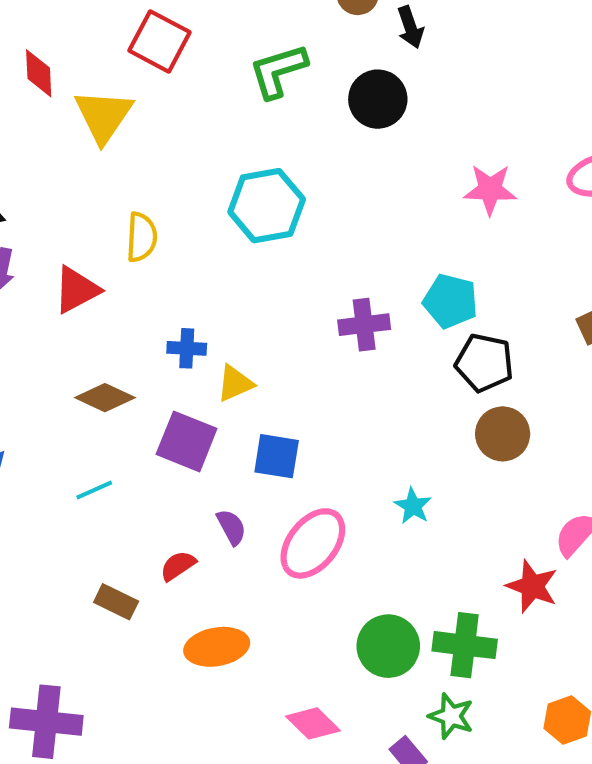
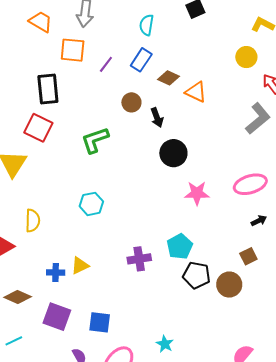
black circle: (378, 99) -> (173, 153), moved
cyan hexagon: (267, 206) -> (91, 204), size x0.7
cyan pentagon: (450, 301) -> (180, 246), turned 30
yellow triangle: (235, 383) -> (80, 265), moved
brown circle: (503, 434) -> (229, 285), moved

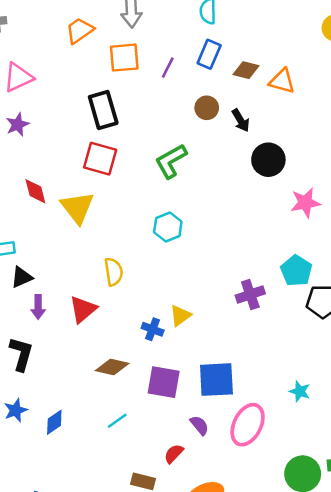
orange trapezoid: (41, 22) -> (80, 30), turned -55
cyan hexagon: (91, 204) -> (168, 227), moved
blue cross: (56, 273) -> (153, 329), turned 30
blue square: (100, 322) -> (216, 380), size x1.4

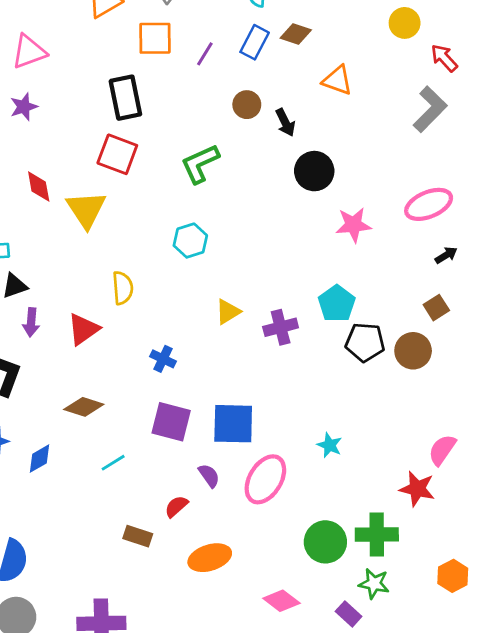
brown diamond: (246, 70) -> (296, 34), moved
yellow triangle: (180, 315) -> (228, 312), moved
brown diamond: (112, 367) -> (84, 407), moved

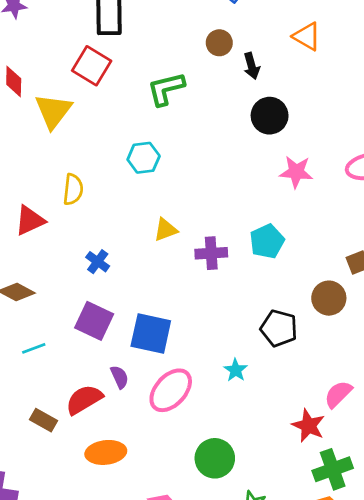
black pentagon: (365, 342) -> (279, 328), moved
red semicircle: (176, 506) -> (84, 400), size x1.6
green cross: (377, 534) -> (333, 469), moved, turned -30

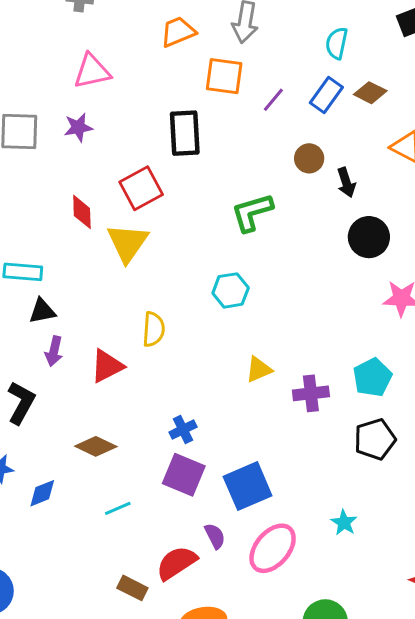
red square: (92, 66) -> (141, 188), moved, turned 33
blue cross: (98, 262) -> (183, 430), moved, turned 30
black pentagon: (279, 328) -> (375, 439), moved, turned -30
blue square: (151, 334) -> (248, 486), turned -33

